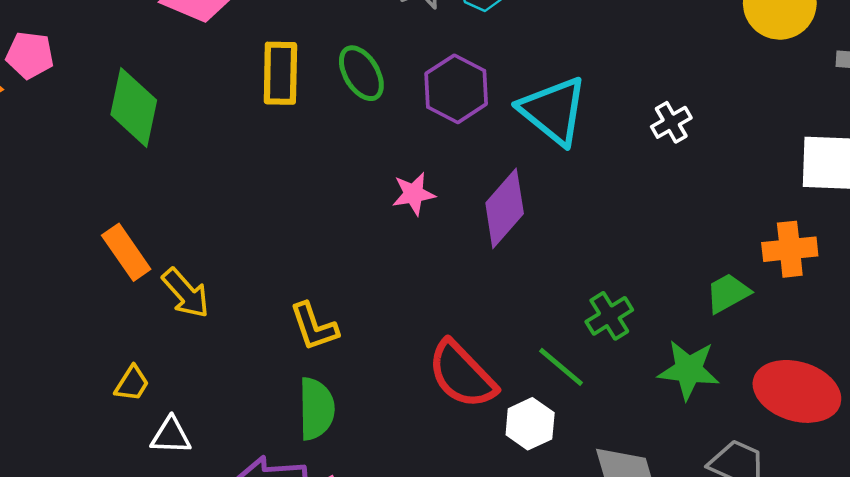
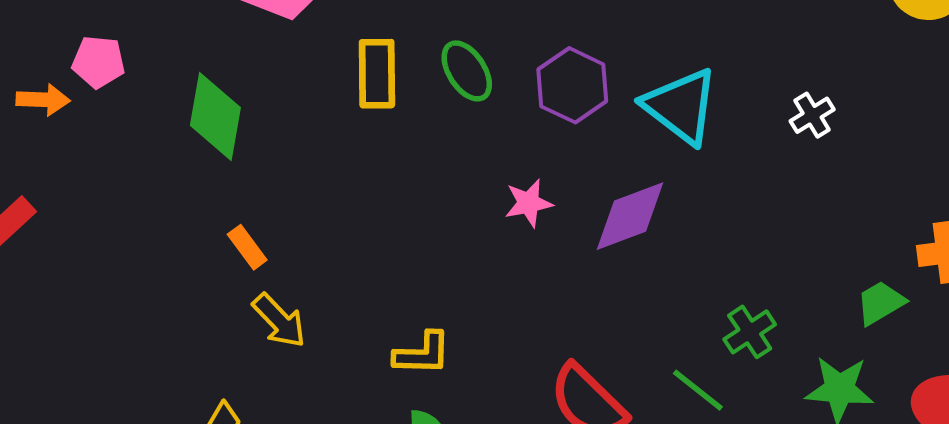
purple diamond: (505, 208) -> (630, 216), turned 30
orange rectangle: (126, 252) -> (247, 247), moved, size x0.7
yellow L-shape: (314, 327) -> (422, 354), turned -68

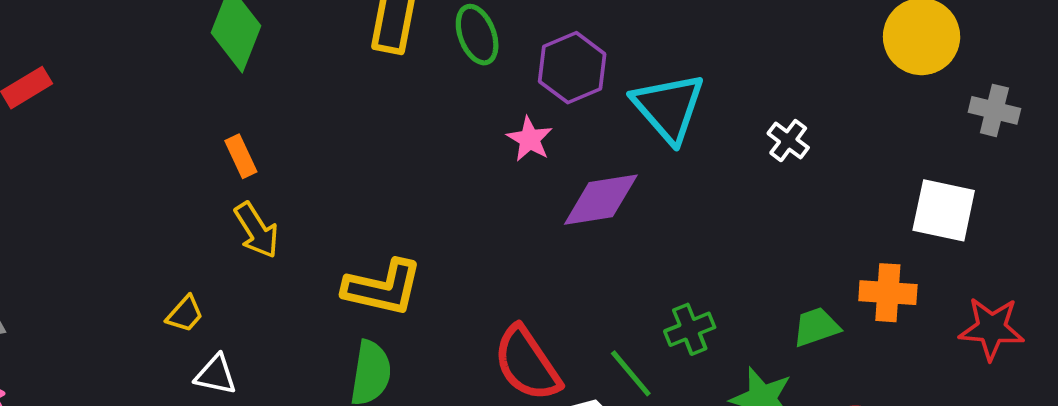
white cross: (812, 115) -> (788, 141), turned -33
pink star: (529, 203) -> (530, 139), moved, turned 30
yellow L-shape: (422, 354) -> (383, 288), size x1.4

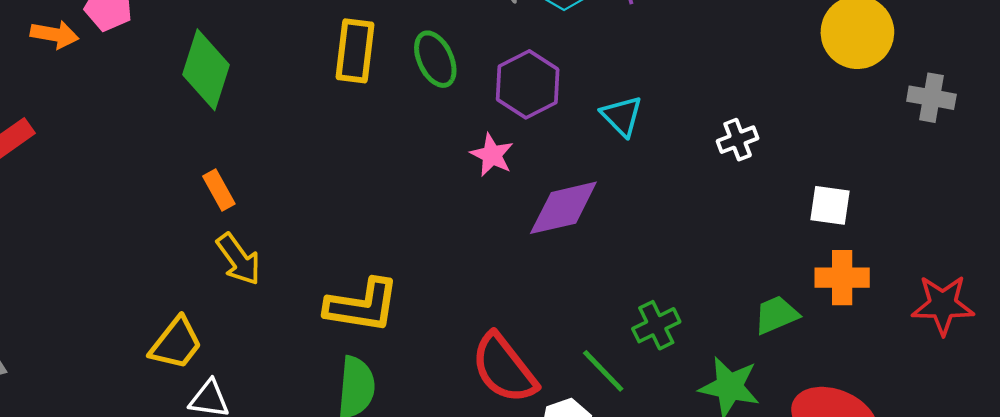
cyan triangle: (669, 107) -> (622, 116), size x0.6
white cross: (788, 141) -> (738, 140), turned 36
white square: (944, 210) -> (830, 205), moved, size x0.7
yellow trapezoid: (185, 314) -> (176, 343), size x1.5

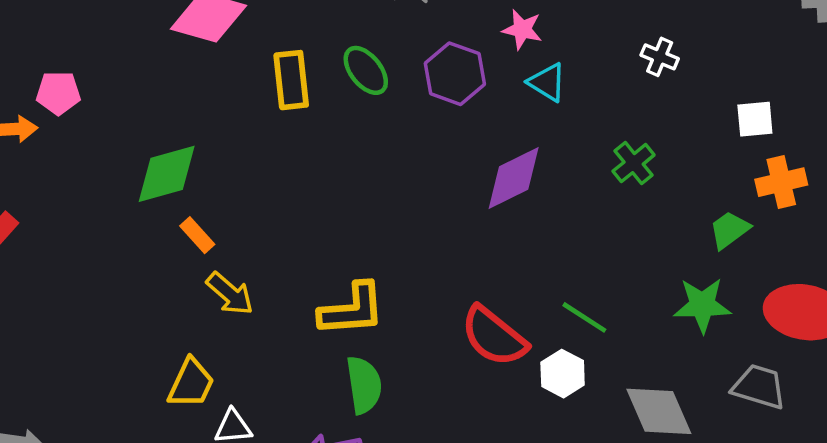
green diamond: (206, 70) -> (167, 174), moved, turned 70
white cross: (738, 140) -> (660, 57), moved, turned -33
pink star: (492, 155) -> (522, 29), moved
green cross: (656, 325) -> (634, 163), moved

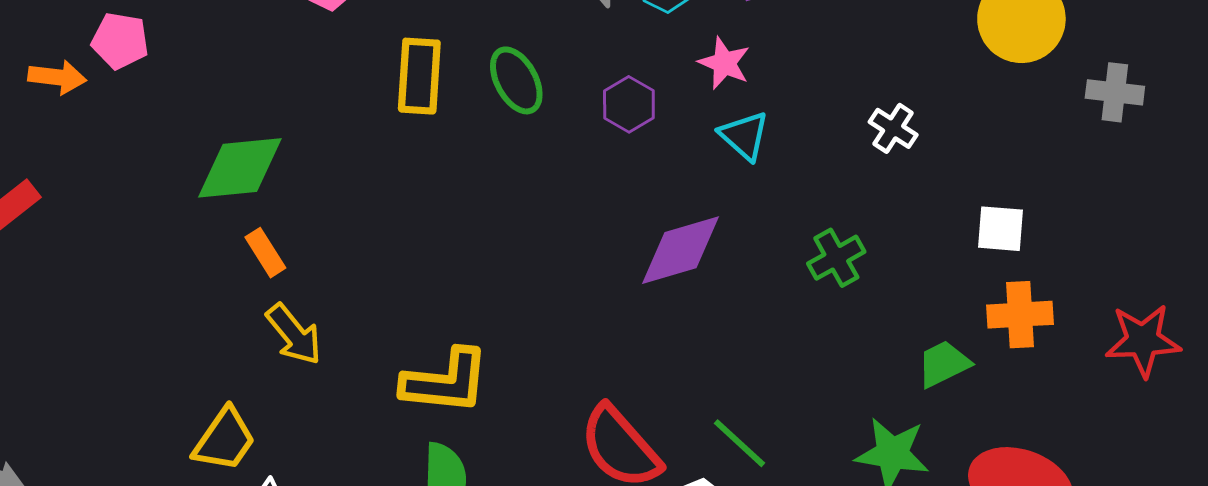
purple hexagon: (455, 74) -> (629, 104), size x0.7

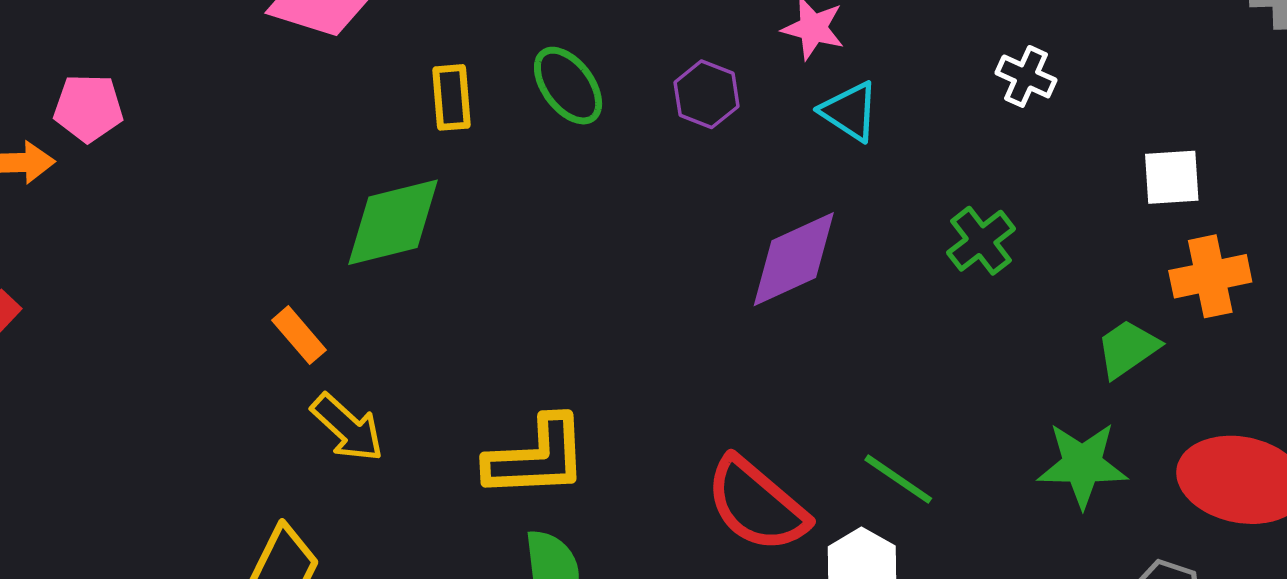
yellow rectangle: (419, 76) -> (452, 97), size x0.7
green diamond: (240, 168) -> (393, 222), moved

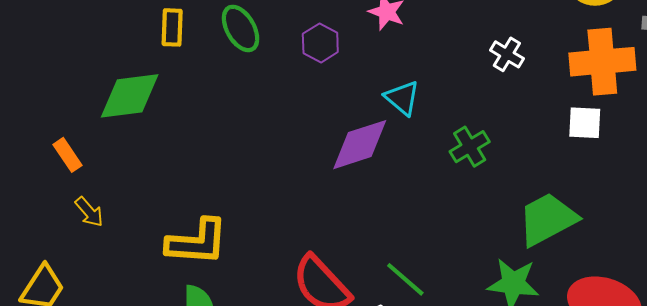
cyan triangle: (850, 111) -> (402, 98), moved
orange cross: (1210, 276) -> (602, 62), moved, size x1.4
green trapezoid: (1128, 349) -> (547, 219), size x1.6
yellow arrow: (347, 428) -> (89, 212), size x0.7

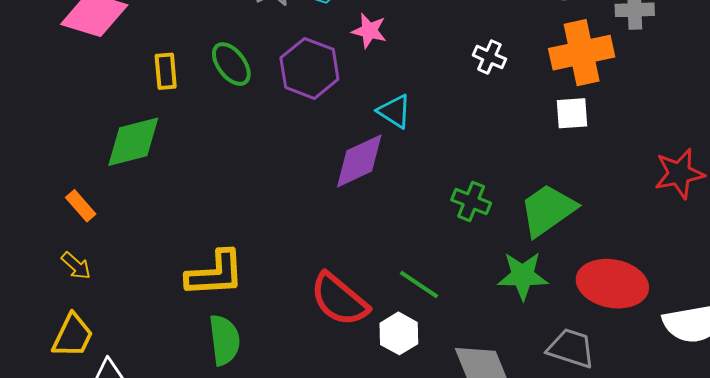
purple hexagon: (320, 43) -> (309, 68), size x1.6
green cross: (470, 147) -> (471, 201), moved, turned -30
yellow arrow: (89, 212) -> (76, 266), moved

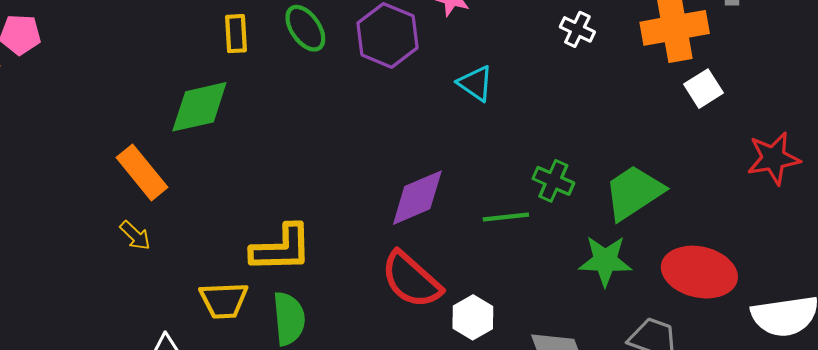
white square: (572, 113) -> (704, 89), moved, turned -30
purple diamond: (359, 161) -> (417, 198), moved
orange rectangle: (81, 206) -> (142, 172), size x1.6
green line: (419, 285) -> (506, 217), moved, turned -42
yellow trapezoid: (73, 336) -> (224, 300), moved, turned 60

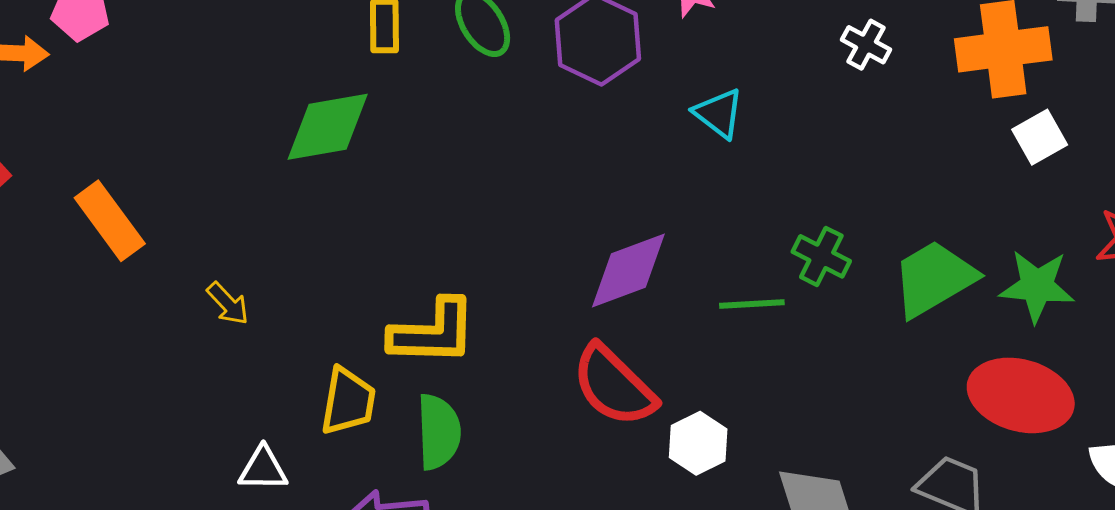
orange rectangle: (142, 172) -> (110, 221), moved
green star: (605, 261) -> (1037, 286), moved
yellow trapezoid: (224, 300) -> (348, 401), turned -81

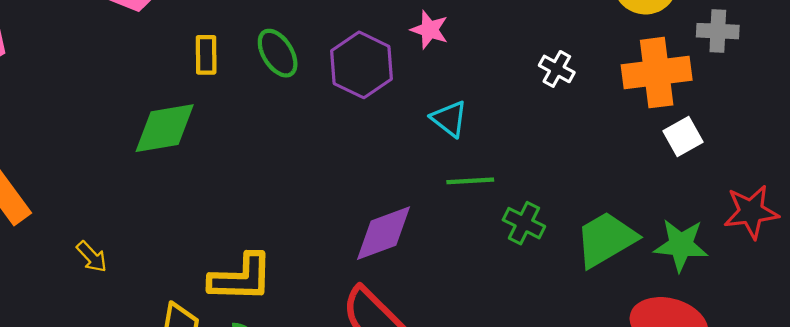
green line: (752, 304) -> (470, 181), moved

